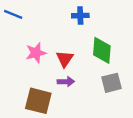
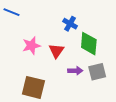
blue cross: (80, 16) -> (70, 24), moved, turned 32
purple arrow: (66, 82) -> (75, 71), moved

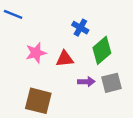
green diamond: (89, 44) -> (102, 50), turned 45
red triangle: (56, 51) -> (65, 59), turned 49

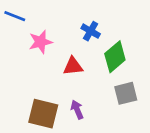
pink star: (36, 53) -> (40, 42), moved
purple arrow: (86, 82) -> (77, 110), moved, turned -112

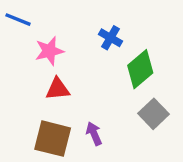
red triangle: (73, 66) -> (58, 89), moved
gray square: (126, 93) -> (153, 114), turned -30

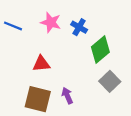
blue line: (18, 20) -> (13, 26), moved
pink star: (49, 51) -> (51, 22), moved, turned 30

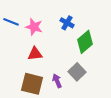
pink star: (51, 22) -> (34, 27), moved
gray square: (110, 81) -> (77, 72), moved

